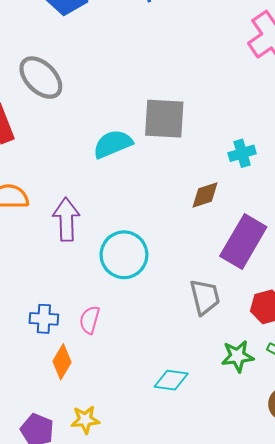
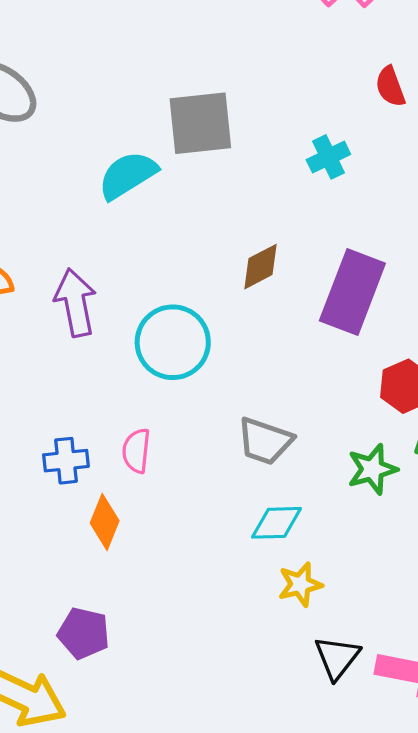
brown diamond: (205, 195) -> (260, 267), moved
gray trapezoid: (205, 297) -> (265, 441), moved, turned 132
yellow star: (85, 420) -> (300, 584), moved

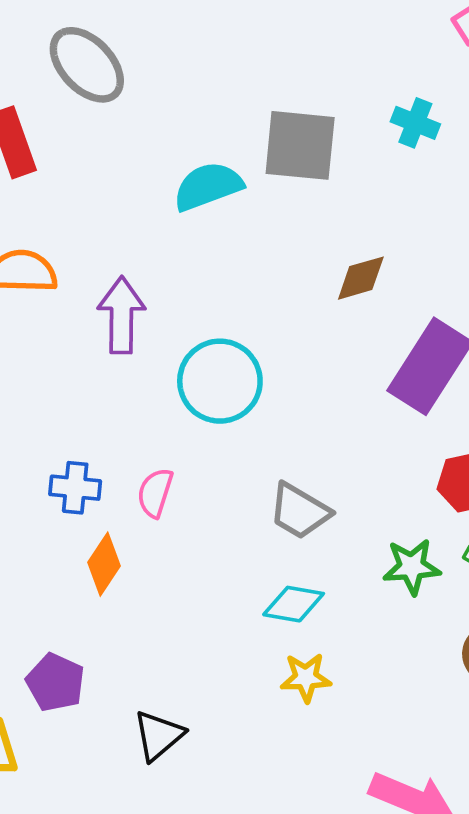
cyan cross: (328, 157) -> (415, 123), moved, turned 36
brown diamond: (260, 267) -> (361, 278), moved
black triangle: (337, 658) -> (158, 736), moved

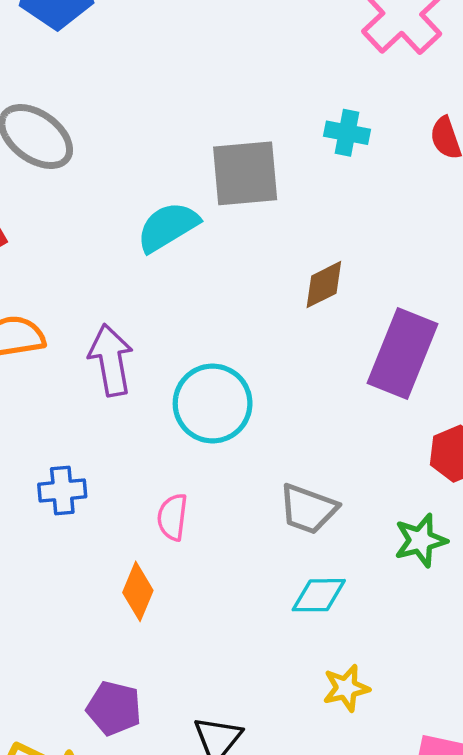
blue cross: (75, 488) -> (62, 490), moved
yellow star: (306, 678) -> (346, 688), moved

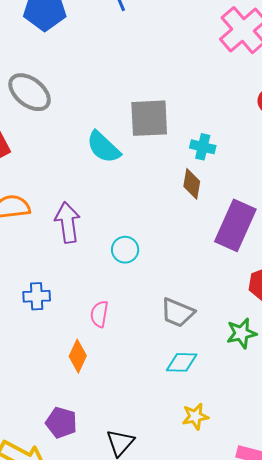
cyan cross: (347, 133) -> (203, 147), moved
cyan semicircle: (168, 227) -> (103, 147), turned -108
brown diamond: (324, 285) -> (192, 184), turned -56
cyan circle: (213, 403) -> (125, 250), size x0.6

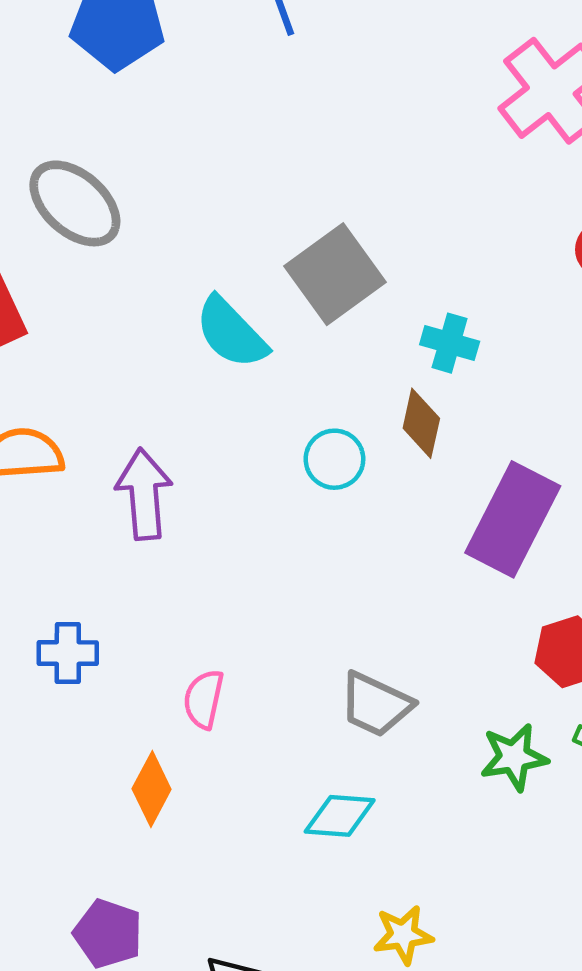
gray square: (149, 118) -> (335, 274), turned -36
cyan circle: (125, 250) -> (334, 459), moved
cyan diamond: (182, 362) -> (340, 816), moved

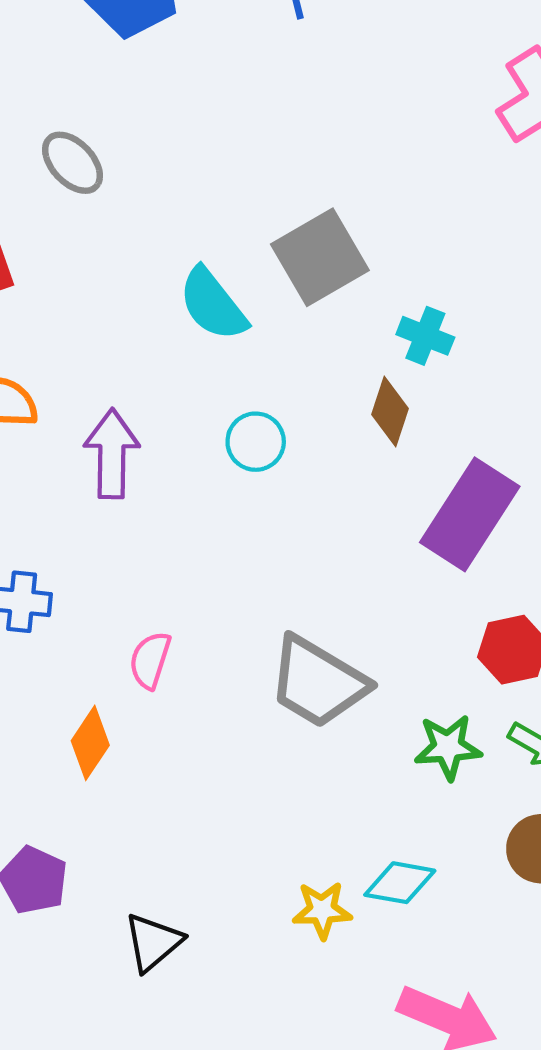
gray ellipse: (75, 203) -> (73, 163), size x0.7
cyan circle: (334, 459) -> (256, 442), moved
gray trapezoid: (376, 704) -> (318, 682), size x1.4
cyan diamond: (340, 816) -> (400, 883), moved

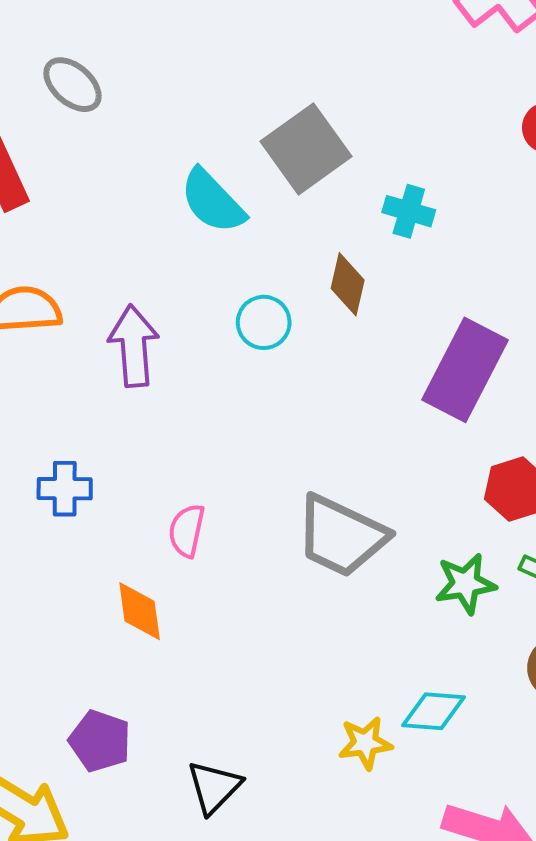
brown diamond: (390, 412) -> (348, 284), moved
orange diamond: (90, 743) -> (140, 611), turned -36

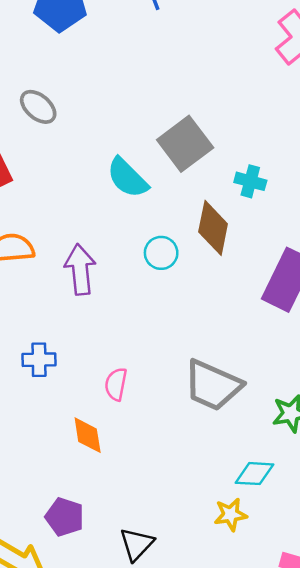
brown diamond: (348, 284) -> (213, 228), size x1.4
cyan diamond: (434, 711) -> (254, 474), moved

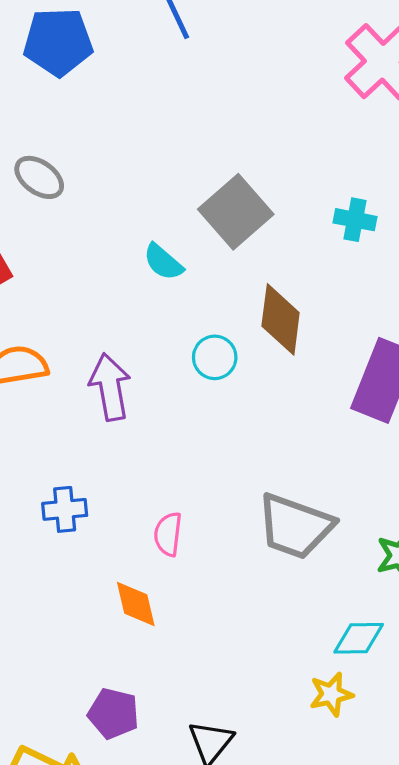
cyan semicircle: (127, 178) -> (163, 262), size x0.7
cyan cross: (250, 181) -> (355, 220), moved

